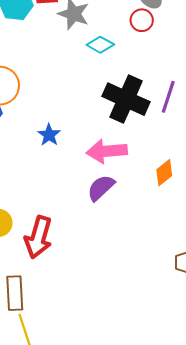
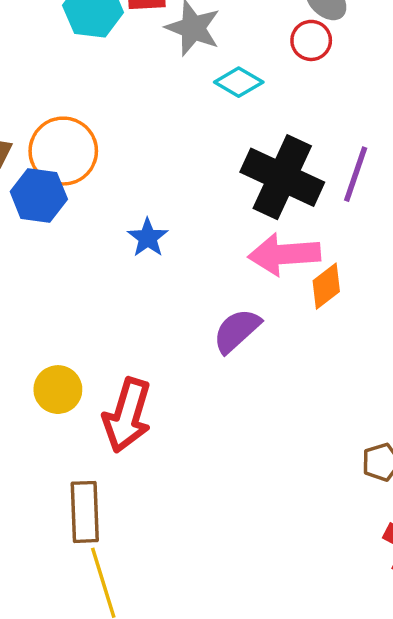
pink arrow: (107, 151) -> (284, 254), moved
orange diamond: (164, 173) -> (326, 286), moved

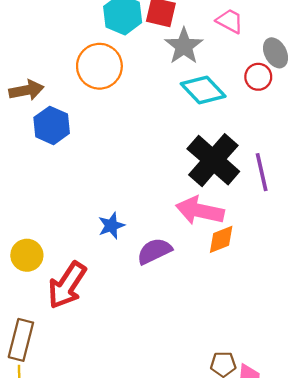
cyan diamond: (239, 82) -> (203, 90), size x1.4
orange circle: (63, 151) -> (99, 66), moved
purple line: (356, 174) -> (262, 172), turned -48
blue star: (148, 238) -> (111, 226), moved

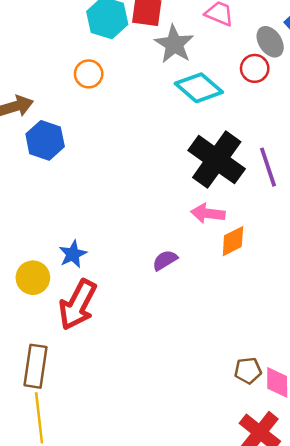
orange circle: (99, 66) -> (89, 74), size x0.6
pink arrow: (200, 211) -> (208, 213), size x0.7
blue star: (111, 226) -> (73, 254), moved
purple semicircle: (154, 251) -> (165, 260), size x0.7

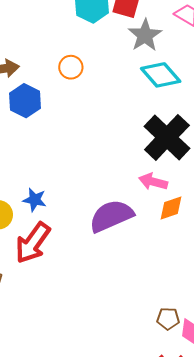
orange circle: (89, 74) -> (71, 67), moved
blue star: (73, 254) -> (35, 200), turned 30
purple semicircle: (165, 260) -> (111, 216), size x2.0

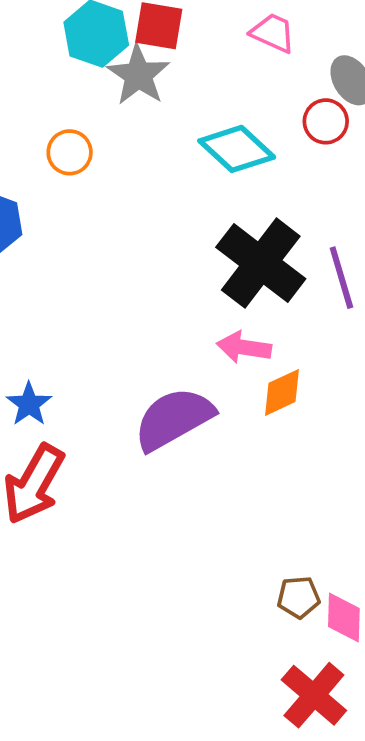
gray star: (145, 35) -> (138, 75), moved
blue star: (35, 200) -> (29, 404), turned 30

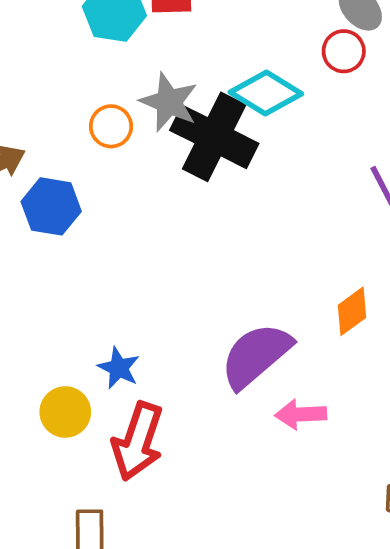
gray star: (138, 75) -> (169, 102), moved
black cross: (261, 263) -> (214, 137), moved
pink arrow: (244, 347) -> (301, 414), moved

